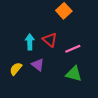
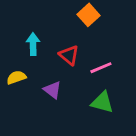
cyan arrow: (30, 42) -> (33, 44), moved
yellow semicircle: (16, 69) -> (16, 77), moved, turned 32

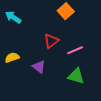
cyan arrow: (33, 44) -> (13, 17), moved, turned -56
red triangle: (69, 55) -> (51, 41), turned 42

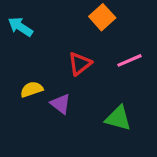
pink line: (75, 50) -> (129, 60), moved
yellow semicircle: (12, 57) -> (32, 89), moved

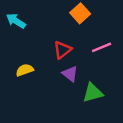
purple triangle: (60, 104) -> (70, 74), moved
green triangle: (118, 118) -> (93, 93), turned -30

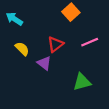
yellow semicircle: (25, 70) -> (22, 49), moved, turned 64
purple triangle: (70, 74) -> (44, 63), moved

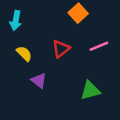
cyan arrow: (14, 19) -> (16, 21), turned -112
purple triangle: (44, 63) -> (39, 81), moved

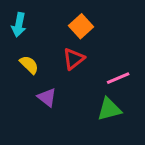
orange square: (78, 13) -> (81, 26), moved
pink line: (99, 46) -> (118, 78), moved

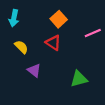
red triangle: (74, 59) -> (53, 43), turned -49
pink line: (118, 78) -> (93, 33), moved

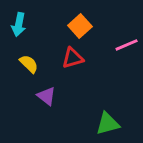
red triangle: (53, 43) -> (73, 58), turned -49
green triangle: (79, 79) -> (108, 124), moved

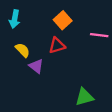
pink line: (127, 45) -> (99, 35), turned 30
purple triangle: (46, 96) -> (36, 66), moved

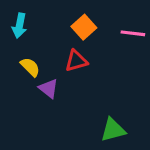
pink line: (99, 35) -> (133, 33), moved

